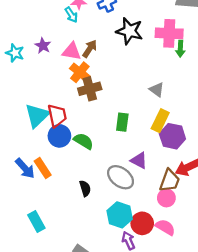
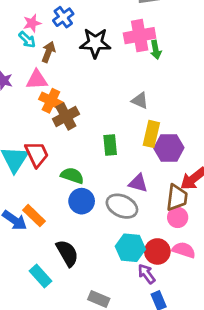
brown arrow: (90, 49) -> (48, 52), moved
blue circle: (59, 136) -> (82, 201), moved
black semicircle: (85, 188) -> (67, 253), moved, size x1.5

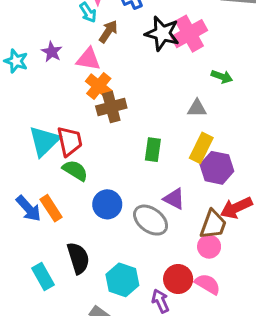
pink cross: (140, 36) -> (189, 34), moved, turned -32
green arrow: (156, 50) -> (222, 77), moved, turned -72
gray triangle: (140, 101) -> (197, 108), turned -36
green semicircle: (72, 176) -> (75, 170), moved
cyan hexagon: (130, 248) -> (122, 280), moved

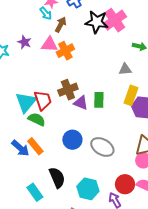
orange cross: (99, 86) -> (65, 51), moved, turned 30
brown cross: (111, 107) -> (68, 90), moved
green semicircle: (75, 170) -> (37, 119), moved
purple triangle: (174, 199) -> (81, 103), moved

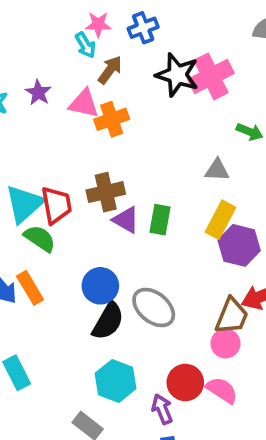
black semicircle: (57, 178) -> (108, 321), moved, turned 45

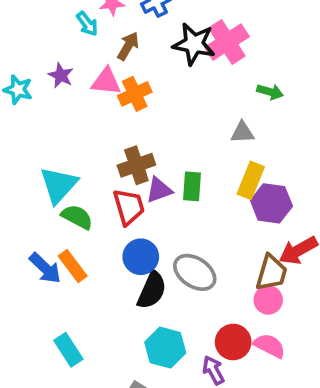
cyan arrow: (86, 45) -> (87, 24), moved
red trapezoid: (56, 205) -> (129, 207), moved
purple triangle: (126, 220) -> (159, 190), turned -44

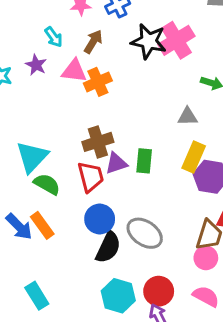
cyan arrow: (87, 24) -> (54, 37), moved
red circle: (233, 342) -> (159, 291), moved

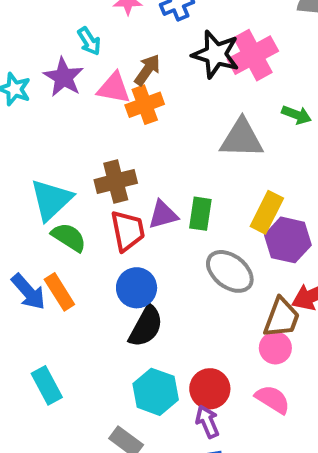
brown arrow: (93, 42) -> (147, 70), moved
purple star: (36, 65) -> (64, 77), size x1.4
gray triangle: (187, 117) -> (242, 138), moved, size x1.6
brown cross: (98, 142) -> (116, 181), moved
gray ellipse: (145, 233) -> (230, 271), moved

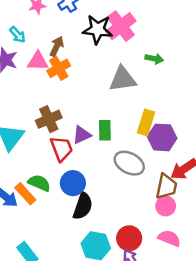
green semicircle: (69, 237) -> (39, 183), moved

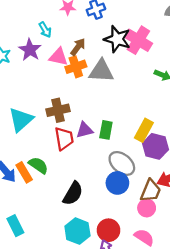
pink cross: (121, 26) -> (138, 40), turned -32
gray triangle: (123, 79) -> (101, 71), moved
blue circle: (73, 183) -> (117, 183), moved

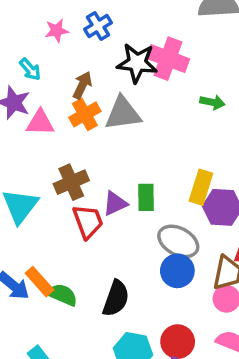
pink triangle: (58, 57) -> (40, 123), moved
green semicircle: (38, 165) -> (62, 295), moved

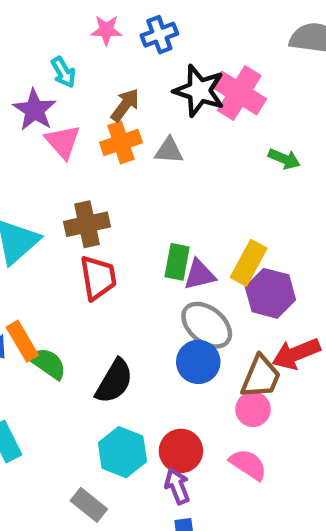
gray triangle: (123, 113) -> (169, 151), size x0.6
pink triangle: (40, 123) -> (63, 142), turned 36
purple triangle: (115, 203) -> (200, 275), moved

